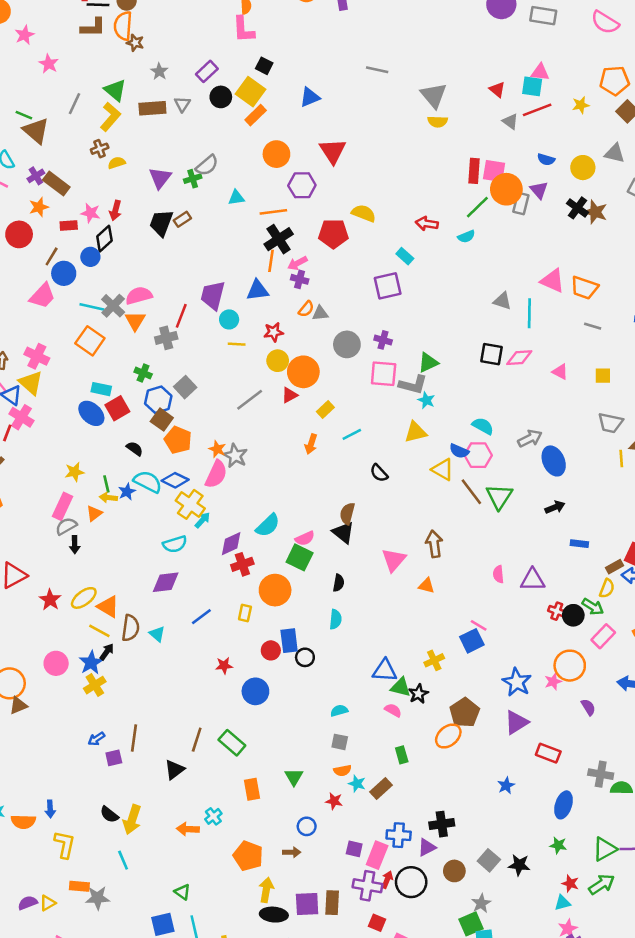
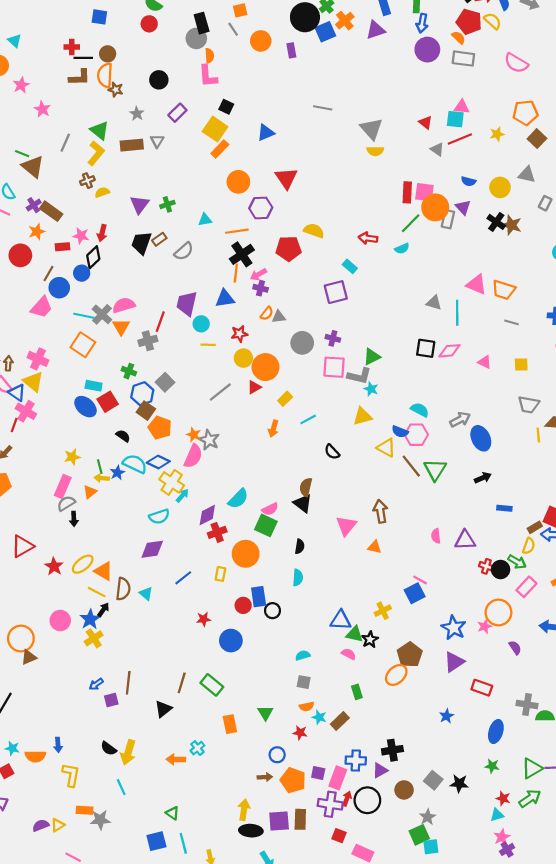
black circle: (221, 97) -> (159, 80), moved
gray semicircle: (207, 165) -> (184, 251), moved
orange pentagon: (248, 856) -> (293, 780), moved

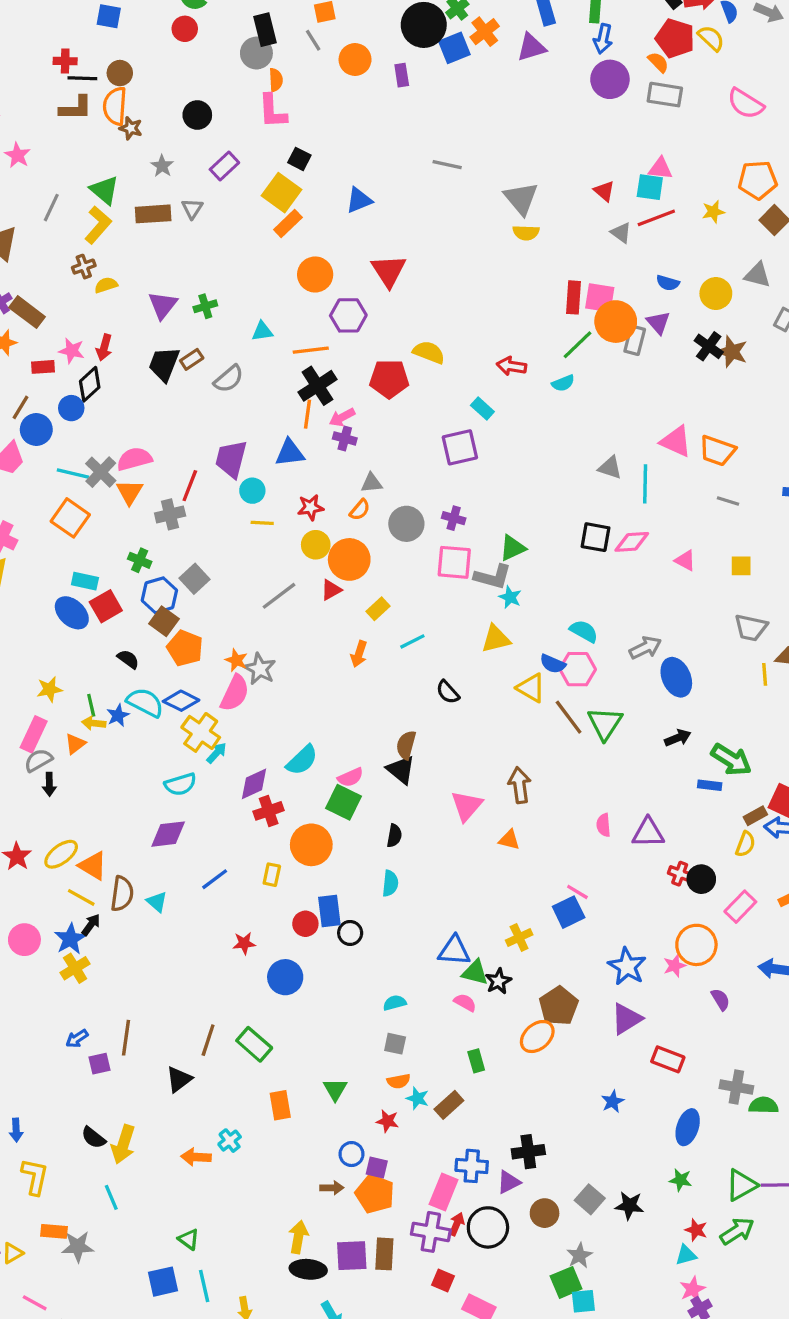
orange semicircle: (267, 313) -> (360, 510), moved
green arrow: (517, 562) -> (731, 760), moved, size x1.4
purple square: (318, 773) -> (377, 1168), moved

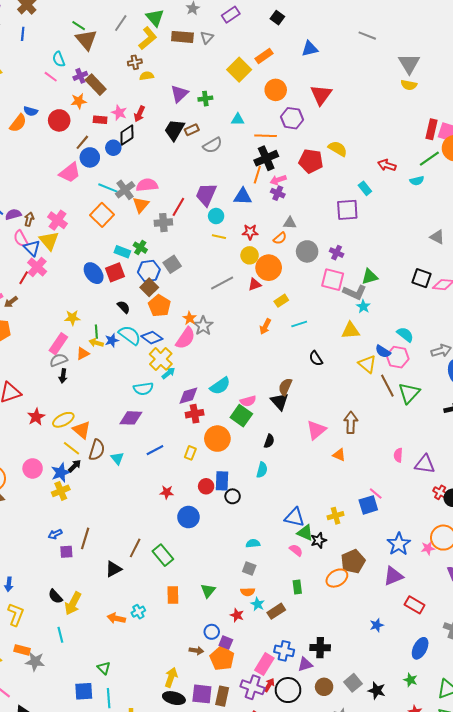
yellow square: (281, 193) -> (239, 70), moved
cyan rectangle: (85, 581) -> (122, 252), moved

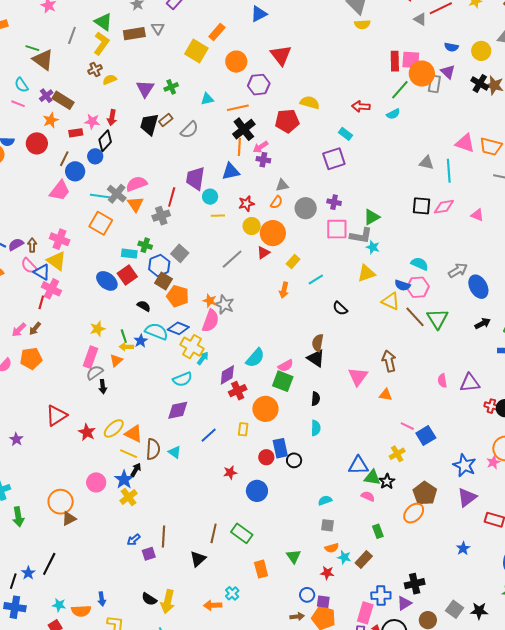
pink line: (376, 494) -> (407, 426), moved

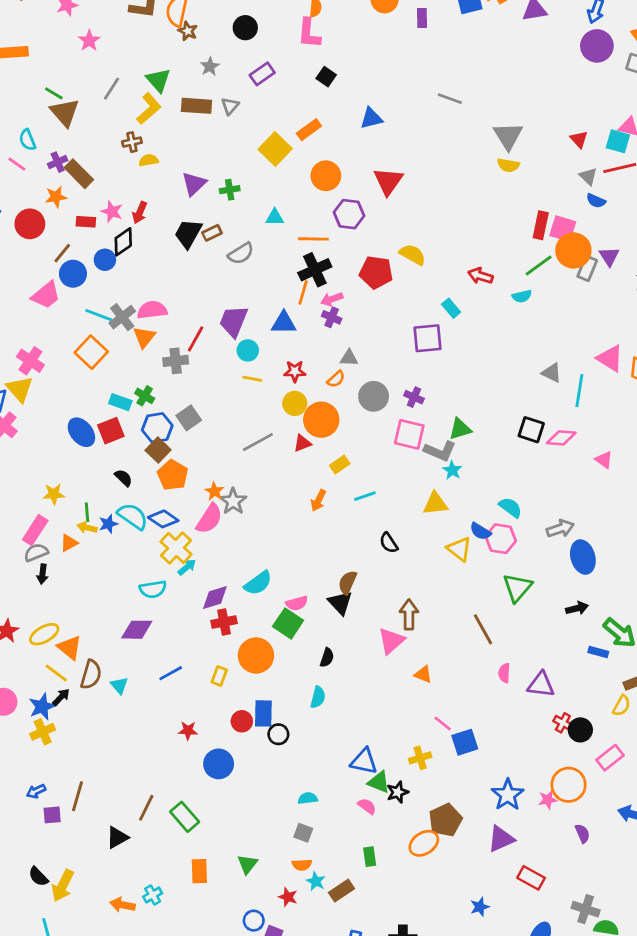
blue semicircle: (451, 47) -> (596, 201), moved
brown line: (415, 317) -> (483, 629), moved
brown arrow: (389, 361) -> (409, 614), moved

